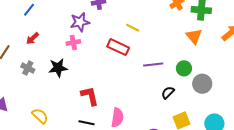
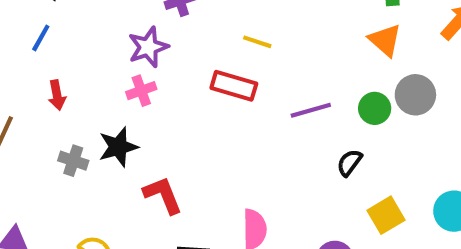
red arrow: (33, 38) -> (57, 95), turned -48
gray cross: (28, 68) -> (73, 161), moved
gray circle: (202, 84) -> (415, 95), moved
red L-shape: (90, 96) -> (163, 195), moved

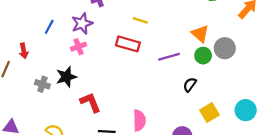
blue line: (41, 38) -> (49, 27), moved
orange triangle: (385, 40) -> (200, 34), moved
red arrow: (57, 95) -> (24, 51), moved

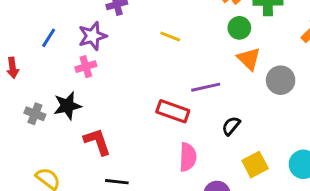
red rectangle: (128, 44) -> (173, 111), moved
green circle: (203, 56) -> (239, 28), moved
pink semicircle: (139, 120) -> (188, 157), moved

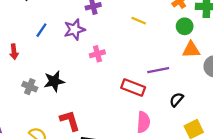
yellow line: (170, 36) -> (139, 21), moved
orange triangle: (249, 59) -> (191, 50), turned -48
pink cross: (86, 67) -> (97, 54), moved
red L-shape: (97, 142) -> (70, 121), moved

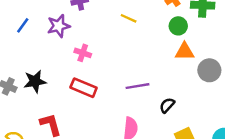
pink cross: (97, 54) -> (83, 53), turned 32
purple line: (158, 70) -> (138, 86), moved
red rectangle: (133, 87) -> (84, 88), moved

